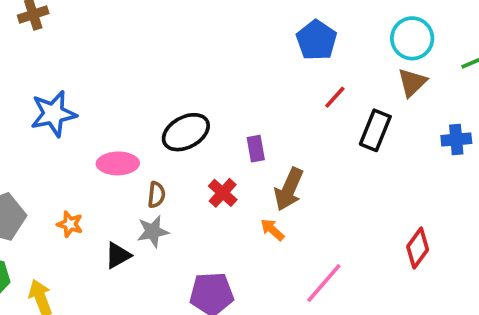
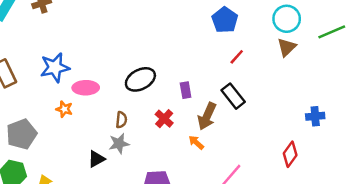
black rectangle: (375, 130) -> (233, 96), moved, turned -60
blue cross: (456, 140) -> (315, 116), moved
pink ellipse: (118, 163) -> (86, 88), moved
orange star: (70, 224) -> (64, 109), moved

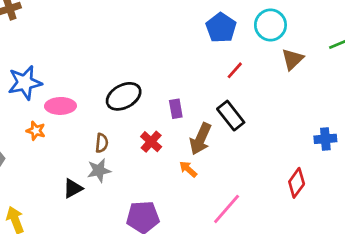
cyan circle: (287, 19) -> (270, 25), moved

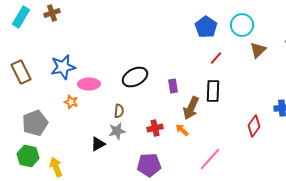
black rectangle: (231, 116) -> (213, 91), turned 40
red cross: (151, 142) -> (155, 128), moved, turned 35
red diamond: (297, 183) -> (254, 126), moved

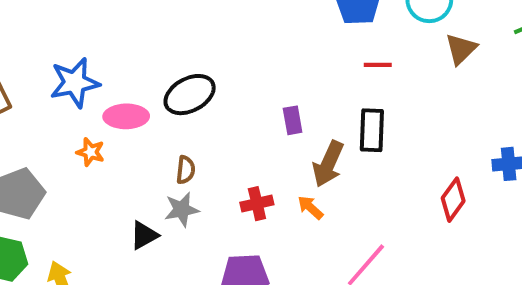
red line: (216, 58) -> (378, 65), turned 48
black ellipse: (135, 77) -> (190, 95), moved

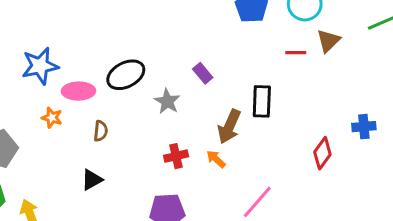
red line: (378, 65) -> (296, 53), moved
purple rectangle: (293, 120) -> (203, 73), moved, turned -30
brown semicircle: (186, 170) -> (101, 131), moved
gray star: (182, 209) -> (167, 101), moved, turned -30

